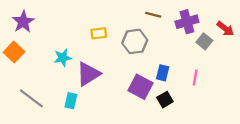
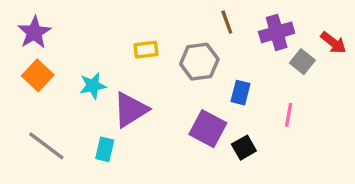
brown line: (153, 15) -> (227, 22), turned 56
orange square: (14, 52) -> (38, 75), moved
blue rectangle: (163, 73) -> (241, 93), moved

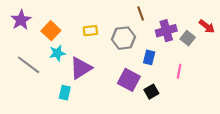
purple cross: (277, 32) -> (166, 31), moved
orange square: (38, 75) -> (51, 31), moved
gray line: (46, 146) -> (28, 65), moved

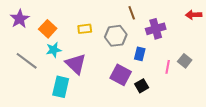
red arrow: (207, 26) -> (194, 15), moved, turned 140
gray square: (188, 38) -> (185, 61), moved
purple triangle: (81, 68) -> (76, 64), turned -45
cyan rectangle: (65, 93) -> (61, 87), size x1.5

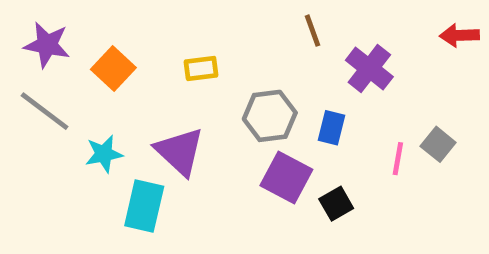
purple star: (20, 19) -> (47, 45), turned -30
purple cross: (156, 29) -> (369, 68), turned -36
gray hexagon: (116, 36) -> (270, 116), moved
cyan star: (54, 50) -> (104, 154), moved
gray line: (27, 61) -> (45, 111), moved

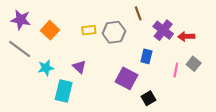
red arrow: (459, 35) -> (186, 36), moved
gray hexagon: (270, 116) -> (114, 32), moved
purple triangle: (180, 151) -> (79, 67), size x0.6
black square: (336, 204) -> (149, 98), moved

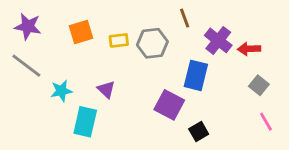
orange square: (50, 30) -> (81, 32), moved, turned 30
blue rectangle: (146, 56) -> (196, 75), size x1.5
pink line: (176, 70) -> (266, 122), moved, turned -40

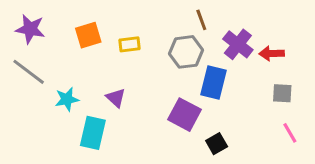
gray hexagon: (152, 43) -> (186, 52), moved
gray square: (259, 85) -> (282, 93), turned -36

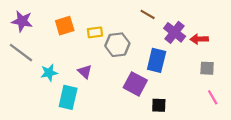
brown line: (201, 20) -> (148, 14), turned -40
gray hexagon: (186, 52) -> (117, 45), moved
black square: (217, 144) -> (159, 105), turned 32

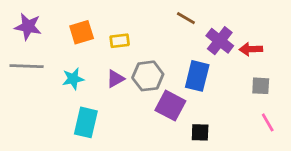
gray hexagon: (117, 45) -> (148, 76), moved
gray line: (21, 53) -> (27, 66), turned -35
purple triangle: (85, 72) -> (115, 79), moved, turned 48
cyan star: (49, 73) -> (73, 79), moved

